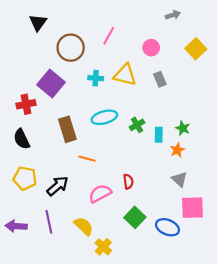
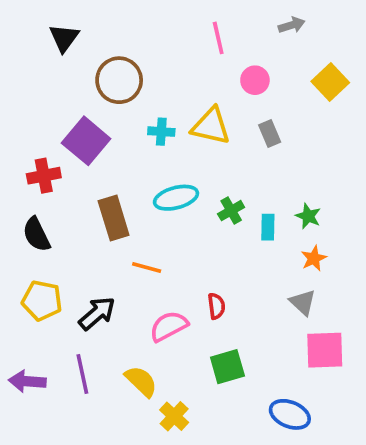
pink line: (109, 36) -> (218, 38), moved, turned -42
orange star: (177, 150) -> (314, 258), moved
green square: (135, 217) -> (227, 367), turned 30
blue ellipse: (167, 227) -> (290, 414), moved

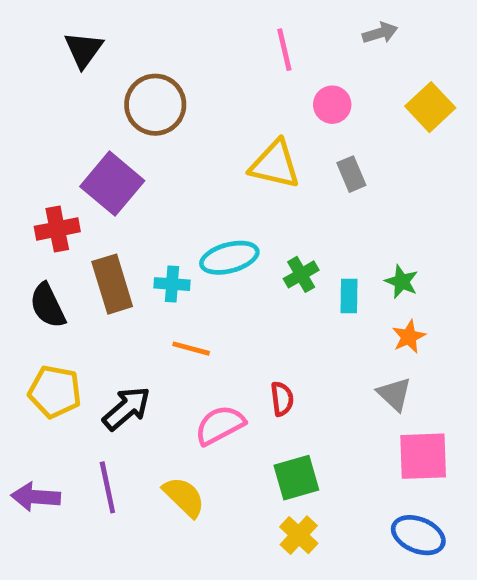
cyan cross: (161, 132) -> (172, 284), moved
brown rectangle: (114, 218) -> (112, 284), moved
blue ellipse: (290, 414) -> (418, 535), moved
yellow cross: (174, 416) -> (299, 535), moved

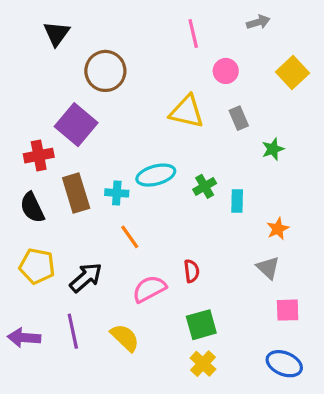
green star: (402, 282) -> (273, 149), moved, turned 30
orange line: (191, 349) -> (130, 237), turned 40
pink square: (423, 456) -> (288, 310), size x0.7

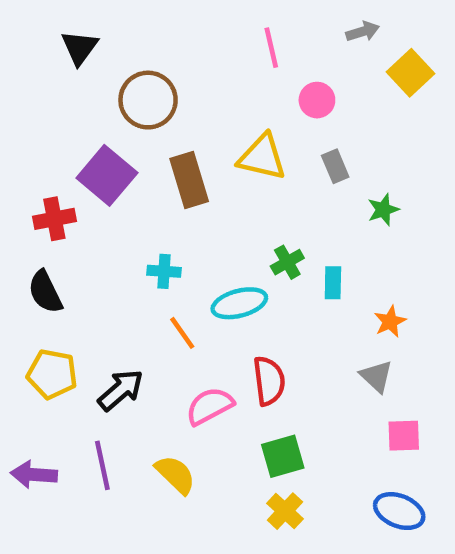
yellow square: (292, 73) -> (411, 73), moved
cyan ellipse: (156, 175) -> (239, 303), moved
brown rectangle: (76, 193) -> (189, 180), moved
red semicircle: (192, 271) -> (269, 381), size x1.5

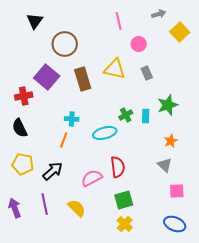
green star: (383, 210) -> (168, 105), moved, size x1.5
cyan rectangle: (333, 283) -> (146, 116), moved
orange line: (182, 333) -> (64, 140), moved, turned 56
purple arrow: (34, 474) -> (15, 208), turned 66

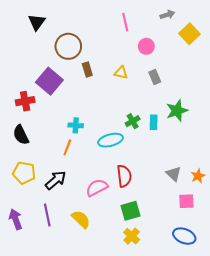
yellow triangle: (115, 69) -> (121, 73), size x0.6
brown rectangle: (83, 79) -> (87, 70), moved, size x0.6
orange star: (171, 141) -> (198, 176), moved

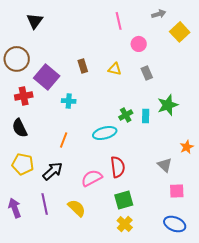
brown circle: (68, 46) -> (17, 59), moved
cyan cross: (76, 125) -> (69, 101), moved
orange star: (198, 176) -> (187, 147), moved

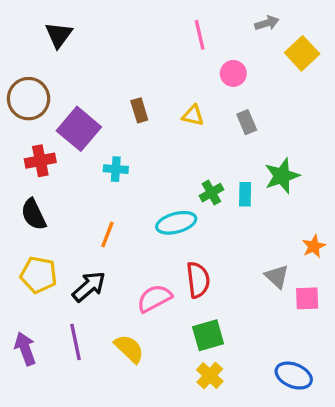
pink square: (177, 191) -> (307, 298), moved

